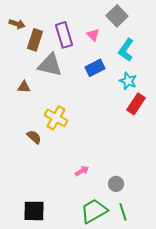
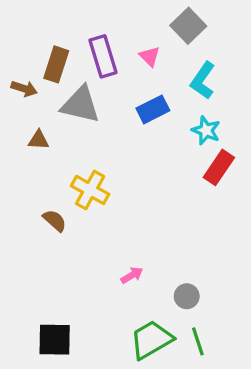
brown arrow: (17, 24) -> (24, 89), moved

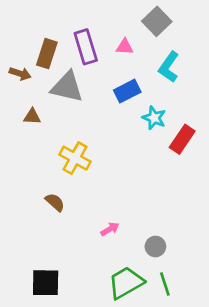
pink triangle: (150, 56) -> (125, 47), turned -42
cyan star: (206, 130) -> (154, 118), moved
brown semicircle: (55, 221) -> (55, 202), moved

